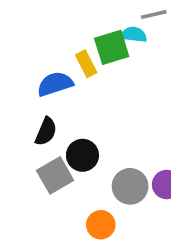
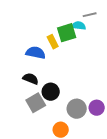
blue semicircle: (55, 84) -> (36, 53), turned 30
black semicircle: (46, 131) -> (31, 79), turned -91

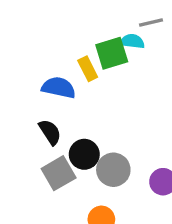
black semicircle: (31, 79) -> (50, 132), turned 35
gray circle: (77, 109) -> (113, 170), moved

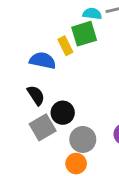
cyan semicircle: (132, 41) -> (92, 14), moved
gray circle: (113, 170) -> (83, 139), moved

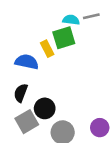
black semicircle: (36, 95) -> (21, 93), turned -126

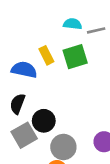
gray line: (91, 16) -> (96, 30), moved
green square: (64, 38) -> (75, 57), moved

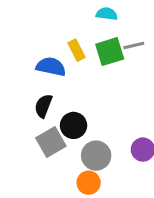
gray line: (96, 30) -> (134, 46), moved

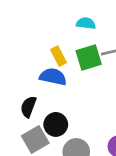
blue semicircle: (51, 67) -> (53, 77), moved

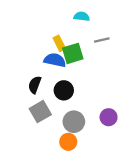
green square: (89, 57) -> (73, 53), moved
black circle: (56, 124) -> (64, 90), moved

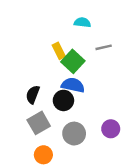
green square: (73, 53) -> (73, 61), turned -30
blue semicircle: (55, 60) -> (73, 85), moved
orange circle: (68, 142) -> (43, 155), moved

